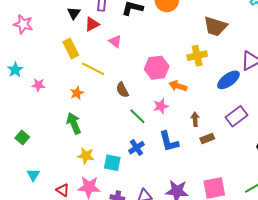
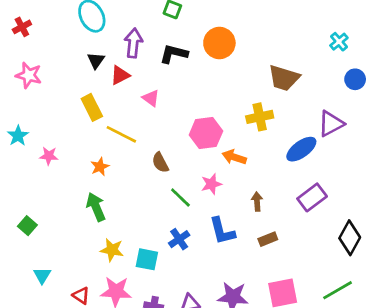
brown rectangle: (207, 139) -> (268, 239), moved

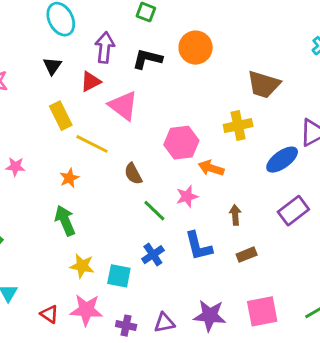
black triangle: (96, 60) -> (52, 66), moved
pink triangle: (151, 98) -> (123, 106), size x1.6

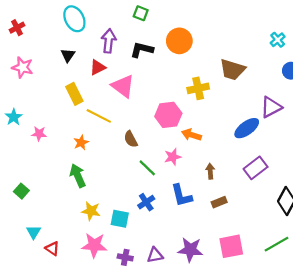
yellow cross: (238, 126) -> (198, 88), moved
red triangle: (49, 314) -> (52, 249), moved

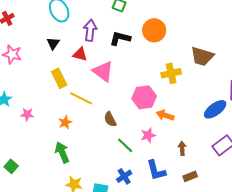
red triangle: (98, 67) -> (80, 54), turned 42

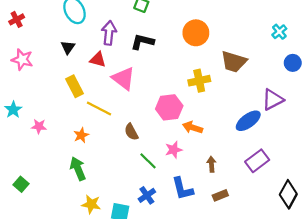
orange circle: (154, 30) -> (196, 33), moved

